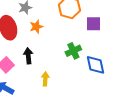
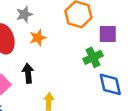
green cross: (73, 51) -> (93, 57), moved

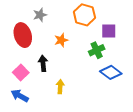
orange star: (38, 38) -> (61, 40), moved
blue diamond: (110, 84) -> (111, 72), turned -40

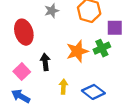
gray star: (40, 15) -> (52, 11), moved
orange star: (61, 40) -> (77, 51), moved, size x1.5
blue diamond: (111, 72) -> (93, 92), moved

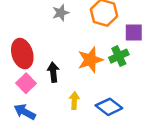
red ellipse: (24, 32) -> (22, 54), moved

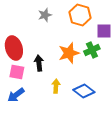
pink square: (26, 83) -> (17, 72), turned -35
blue arrow: (25, 112) -> (16, 95), turned -66

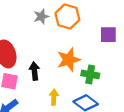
orange hexagon: (80, 15) -> (67, 16), moved
green cross: (92, 50) -> (90, 74), moved, turned 35

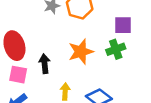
green cross: (90, 74) -> (116, 49), moved, turned -30

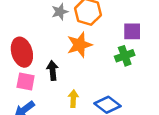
orange star: (81, 52) -> (79, 45), moved

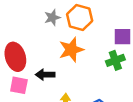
black arrow: (53, 70) -> (45, 75), turned -84

